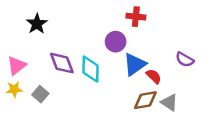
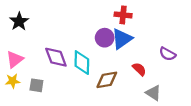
black star: (37, 24) -> (19, 21), moved
blue triangle: (135, 64) -> (122, 39), moved
gray square: (40, 94) -> (36, 85), turned -32
brown diamond: (145, 100) -> (107, 80), moved

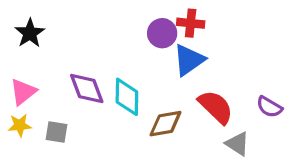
purple circle: (105, 38) -> (162, 33), moved
purple semicircle: (167, 54) -> (269, 107), moved
red semicircle: (139, 69) -> (216, 107), size x1.6

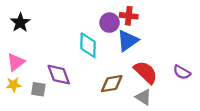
purple diamond: (87, 88) -> (59, 75), moved
cyan diamond: (127, 97) -> (88, 45), moved
gray triangle: (238, 144) -> (143, 97), moved

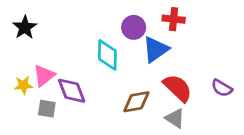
red cross: (129, 16) -> (174, 19), moved
pink triangle: (16, 62) -> (44, 76), moved
yellow star: (14, 85) -> (23, 85), moved

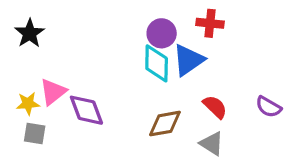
cyan diamond: (107, 55) -> (157, 63), moved
red semicircle: (178, 88) -> (215, 107), size x0.7
gray square: (47, 109) -> (35, 134), moved

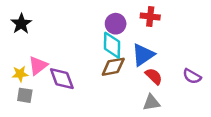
blue triangle: (188, 60) -> (143, 55), moved
brown diamond: (165, 124) -> (113, 67), moved
gray triangle: (212, 144) -> (151, 103), turned -42

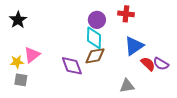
blue triangle: (143, 55) -> (134, 46), moved
red semicircle: (154, 76) -> (148, 64), moved
purple diamond: (62, 79) -> (72, 66), moved

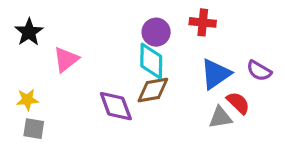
pink triangle: (32, 55) -> (66, 59), moved
purple semicircle: (161, 64) -> (259, 71), moved
gray triangle: (127, 86) -> (220, 117), moved

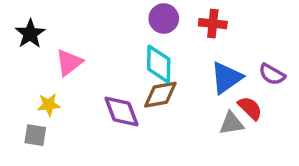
purple circle: (156, 32) -> (164, 19), moved
yellow star: (27, 100) -> (49, 105), moved

